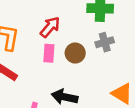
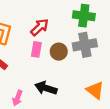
gray cross: (105, 42) -> (85, 45), size x1.5

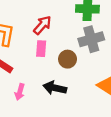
brown circle: (59, 52) -> (68, 59), moved
pink arrow: (17, 98) -> (20, 92), moved

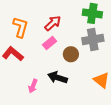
pink rectangle: (41, 49) -> (50, 43), turned 40
pink arrow: (20, 92) -> (33, 86), moved

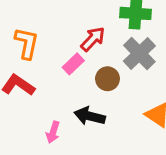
red arrow: (53, 23) -> (93, 39), moved
gray cross: (93, 40) -> (139, 53), turned -30

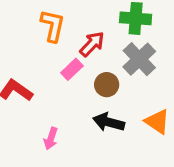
orange L-shape: (27, 43) -> (53, 26), moved
black arrow: (90, 116) -> (109, 122), moved

